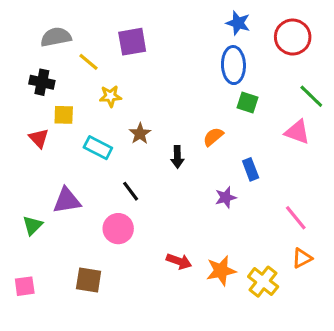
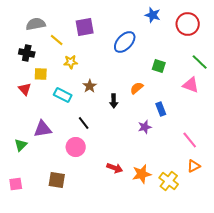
blue ellipse: (233, 65) -> (125, 42), moved, turned 45

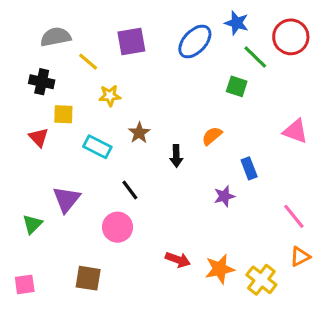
blue ellipse: (125, 42) -> (195, 42), moved
green line: (200, 62) -> (255, 57), moved
green square: (159, 66) -> (237, 86), moved
purple triangle: (43, 129) -> (66, 199), turned -42

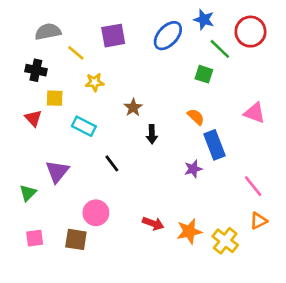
brown star: (139, 133) -> (133, 108), moved
orange semicircle: (212, 136) -> (196, 117), moved, turned 84
blue rectangle: (249, 168) -> (215, 145), size x1.5
pink circle: (118, 227) -> (96, 213), moved
pink square: (25, 284) -> (35, 238), moved

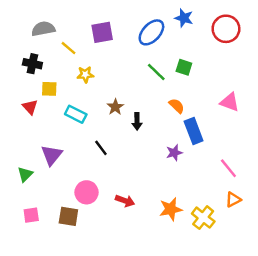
green line: (220, 49) -> (156, 72), moved
brown star: (133, 108) -> (115, 107), moved
red arrow: (153, 223) -> (125, 201), moved

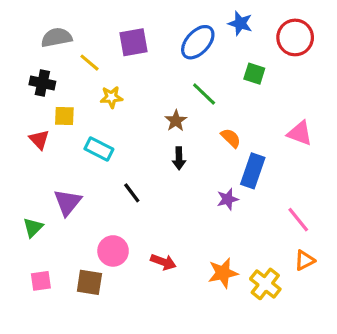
green square: (184, 67) -> (254, 74), moved
brown star: (115, 107) -> (176, 121), moved
blue rectangle: (194, 131) -> (253, 171), turned 40

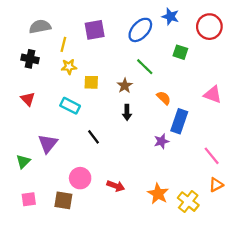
yellow line: (89, 63) -> (63, 44), turned 64
yellow star: (111, 97) -> (69, 67), moved
yellow square: (64, 116) -> (91, 82), moved
orange star: (223, 273) -> (158, 194), turned -30

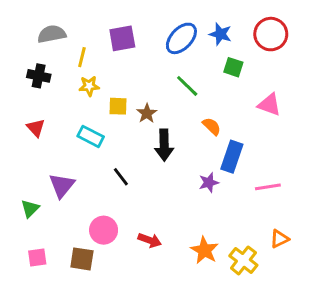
blue star: (170, 17) -> (220, 34), moved
brown star: (125, 86) -> (147, 113), moved
pink triangle: (213, 95) -> (269, 105), moved
black arrow: (127, 112) -> (164, 145), size x1.5
pink line: (212, 156) -> (268, 187), moved, turned -60

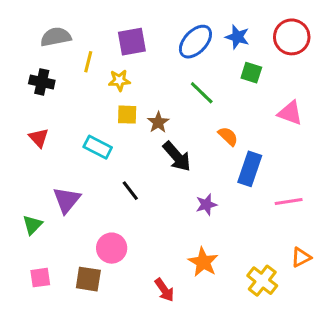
yellow star: (89, 86) -> (119, 80), moved
black arrow: (164, 145) -> (177, 156), turned -40
purple star: (209, 183) -> (206, 205), moved
red arrow: (150, 240) -> (164, 290), moved, turned 35
orange star: (204, 250) -> (203, 262), moved

